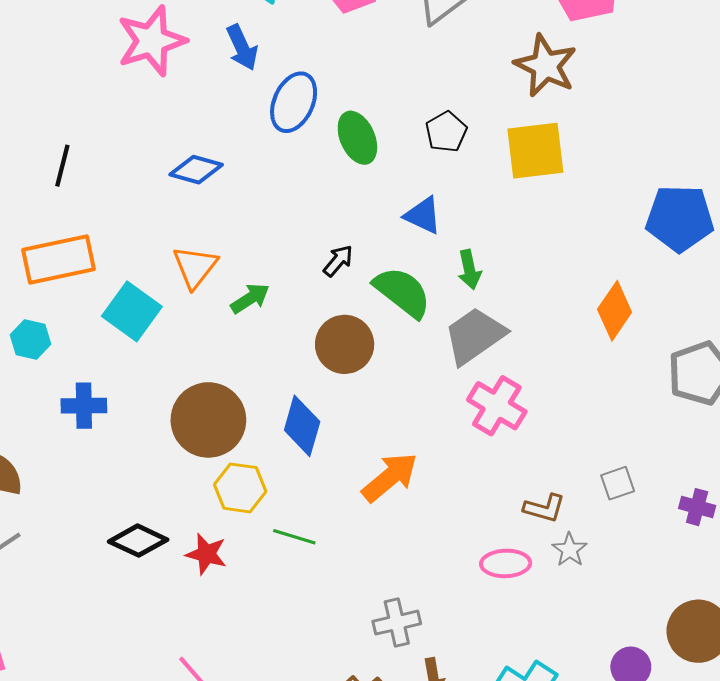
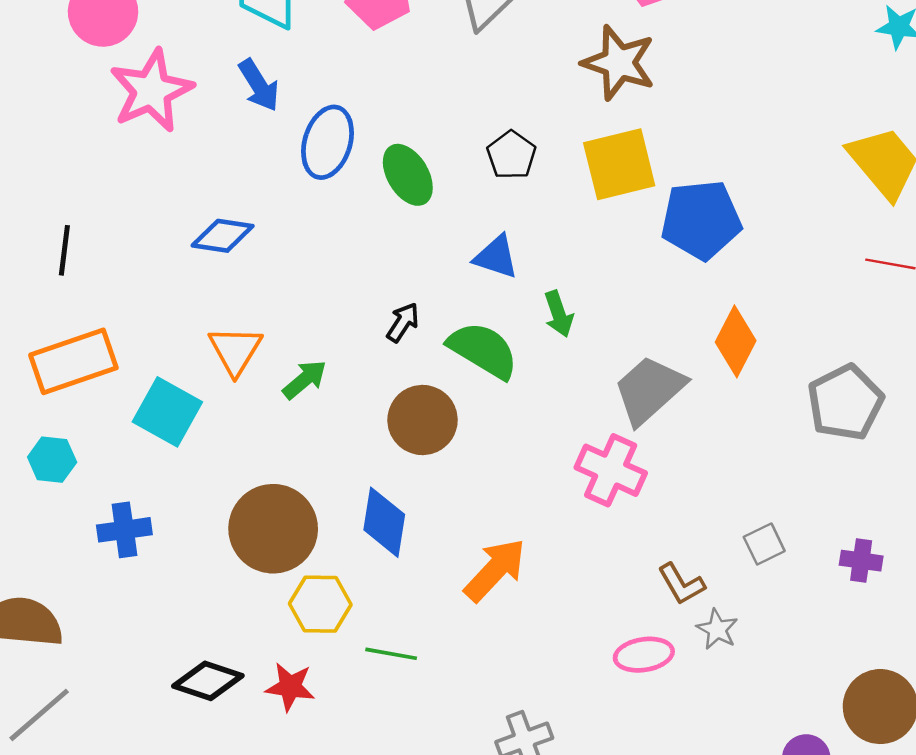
blue pentagon: (680, 218) -> (701, 220), moved
gray trapezoid: (475, 336) -> (649, 390), moved
brown L-shape: (544, 508) -> (681, 584), turned 51

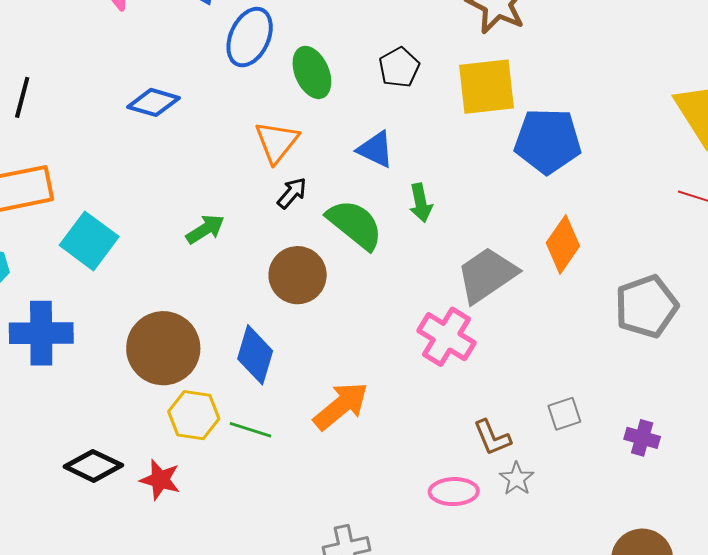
orange triangle: (235, 350) -> (277, 142), moved
blue cross: (124, 530) -> (41, 333), size x1.4
green line: (391, 654) -> (250, 430), moved

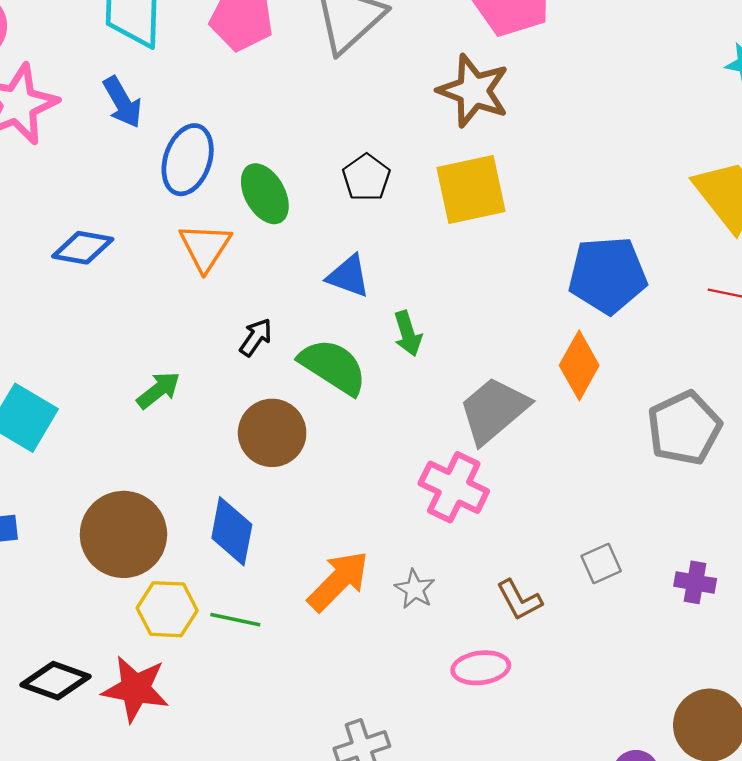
blue pentagon: (548, 141) -> (608, 275), moved
orange triangle: (277, 142) -> (205, 247), moved
gray star: (517, 479) -> (415, 589), moved
red star: (160, 480) -> (135, 689), size x1.4

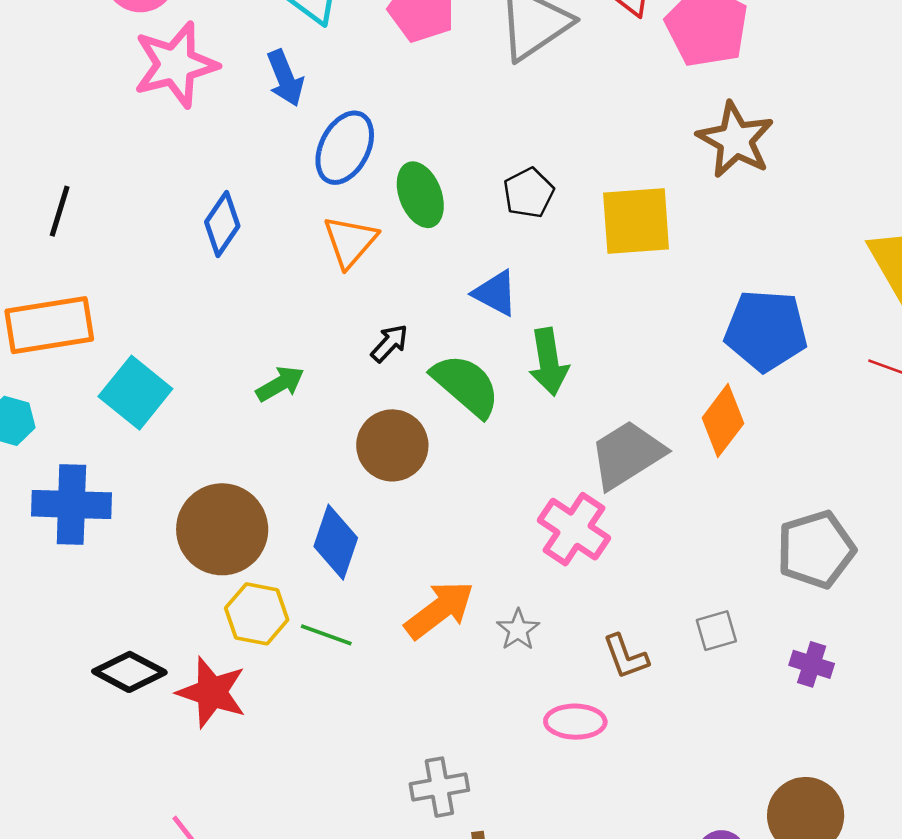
brown star: (474, 91) -> (735, 140), moved
blue diamond: (83, 248) -> (222, 224), turned -74
green arrow: (408, 334) -> (549, 362), size x1.4
gray pentagon: (684, 428) -> (816, 549), moved

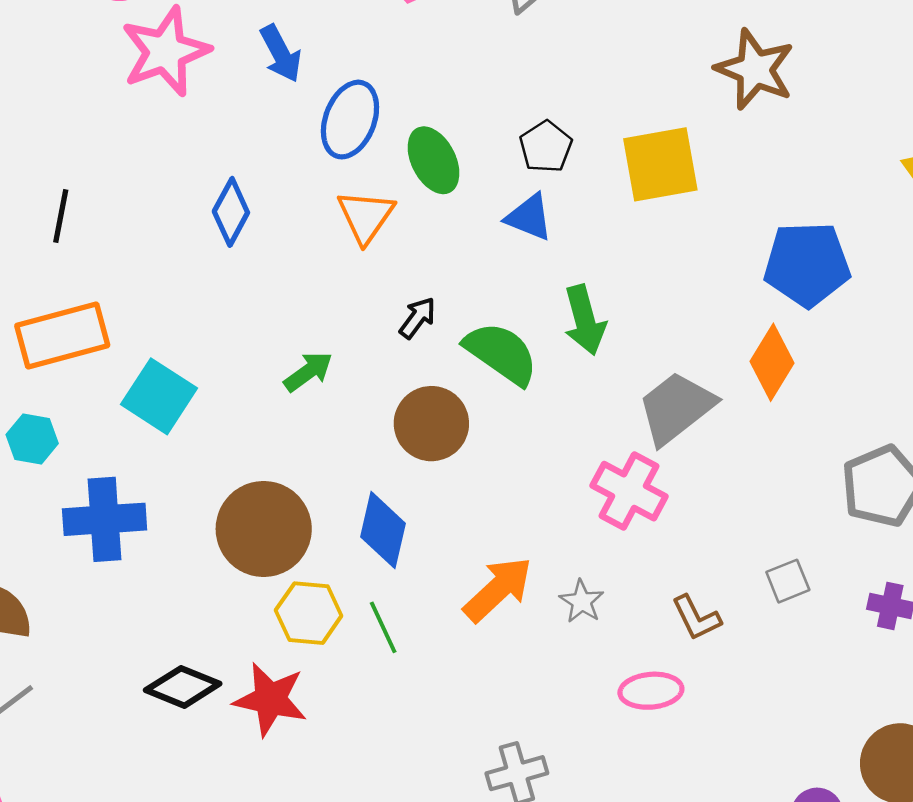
blue triangle: (495, 293) -> (529, 217), moved
green line: (326, 635) -> (383, 627), turned 51

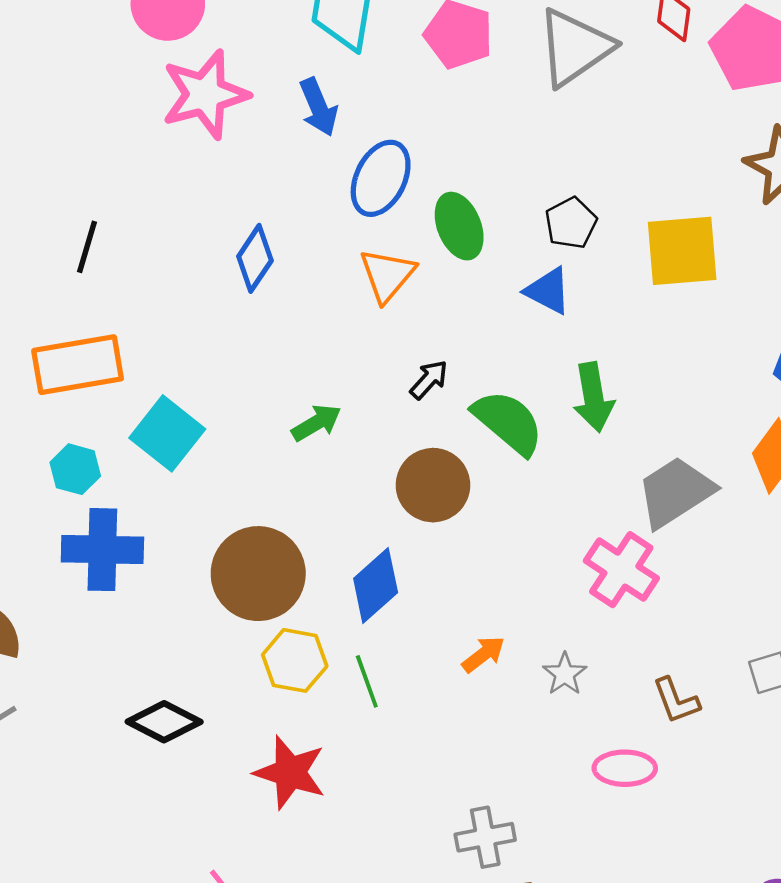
cyan hexagon: (32, 439) -> (75, 469), moved
blue diamond: (383, 530) -> (376, 586), turned 30
orange arrow: (498, 589) -> (483, 654), size x0.6
red star: (270, 699) -> (290, 772), moved

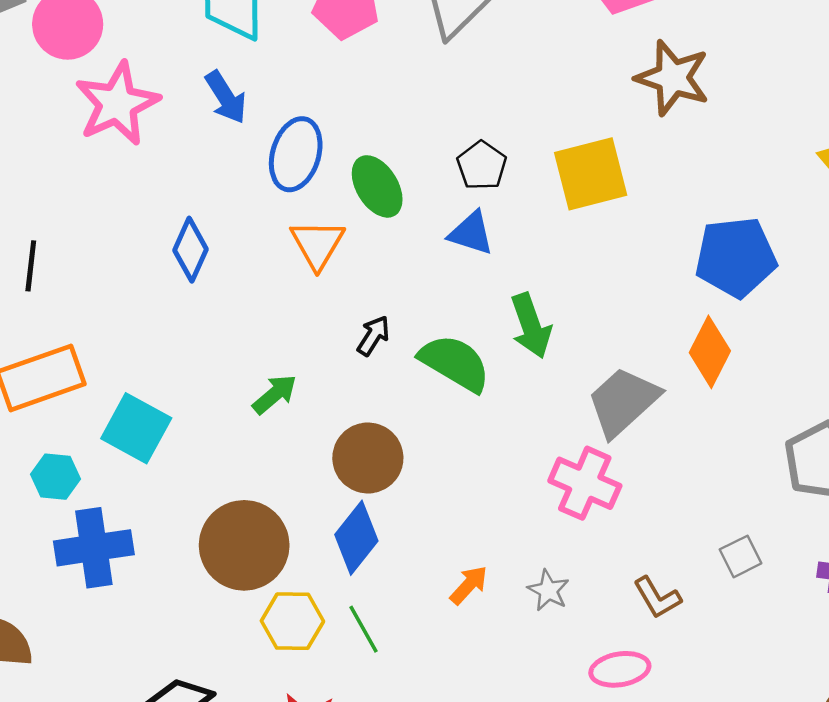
brown circle: (433, 485) -> (368, 458), moved

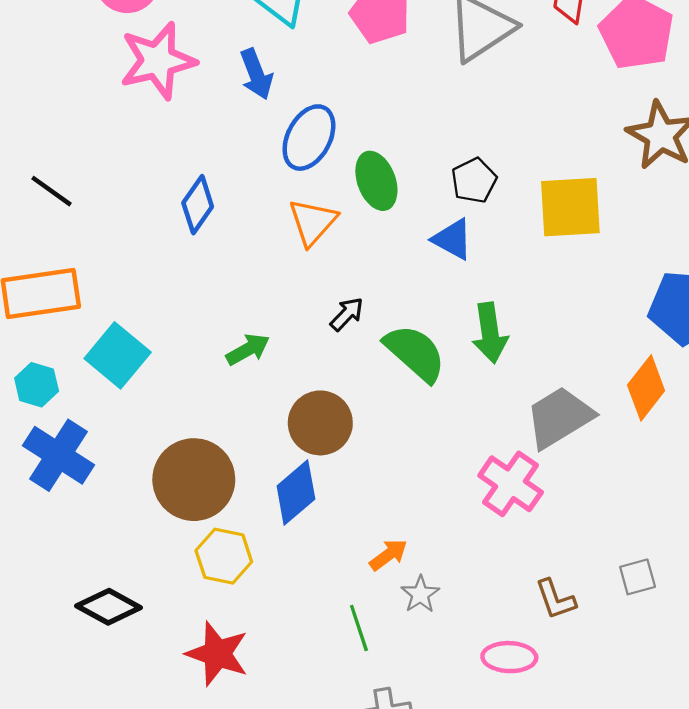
black line: (31, 266) -> (51, 191), turned -72
blue cross: (94, 548) -> (58, 455), turned 30
gray star: (548, 590) -> (420, 594), moved
green line: (364, 629) -> (359, 628), moved

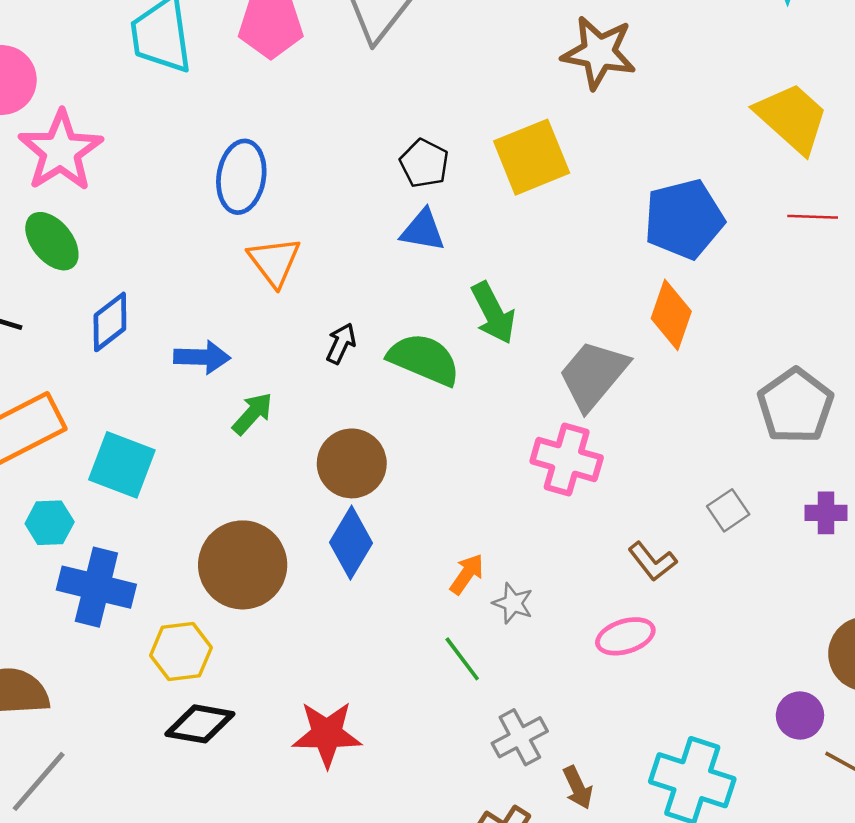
blue arrow: (256, 74) -> (202, 357), moved, turned -48
green ellipse: (376, 181) -> (52, 241), moved
blue diamond: (198, 205) -> (110, 322), moved, turned 36
yellow hexagon: (224, 556) -> (181, 652), moved

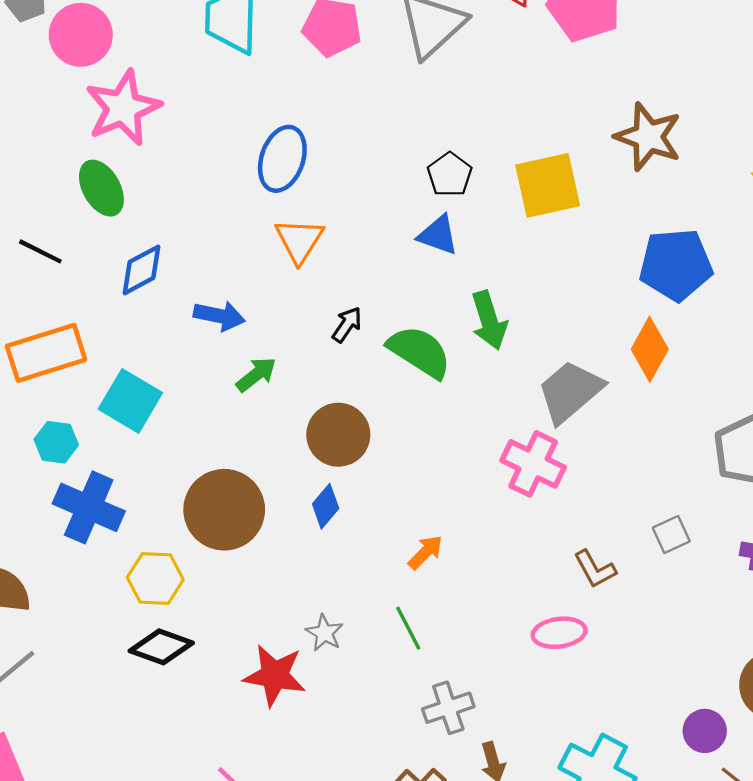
brown star: (599, 53) -> (648, 137), moved
blue diamond: (351, 543) -> (326, 506), size x0.7
gray star: (513, 603) -> (324, 633), moved

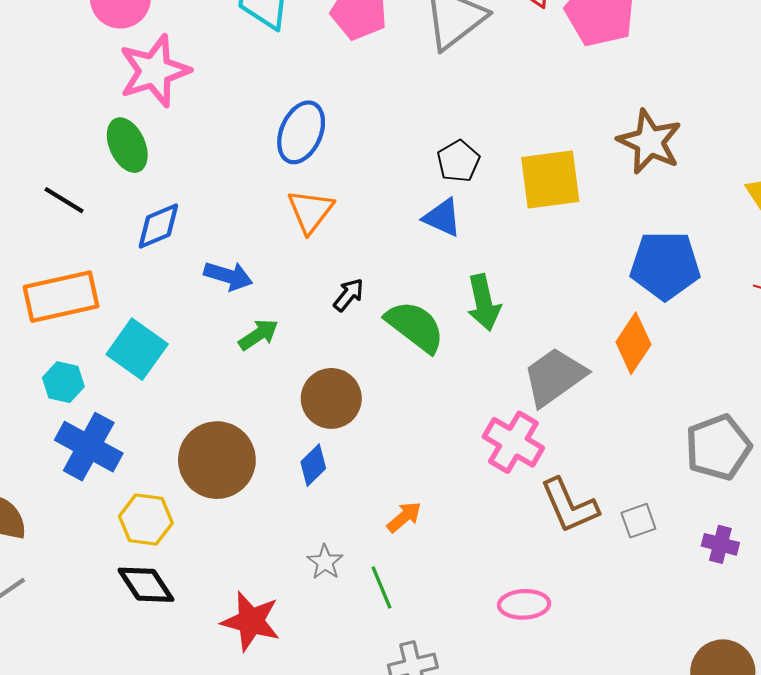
brown L-shape: (595, 569) -> (569, 506), moved, size x1.5
gray star: (324, 633) -> (325, 562), moved
black diamond: (161, 647) -> (146, 585), turned 32

